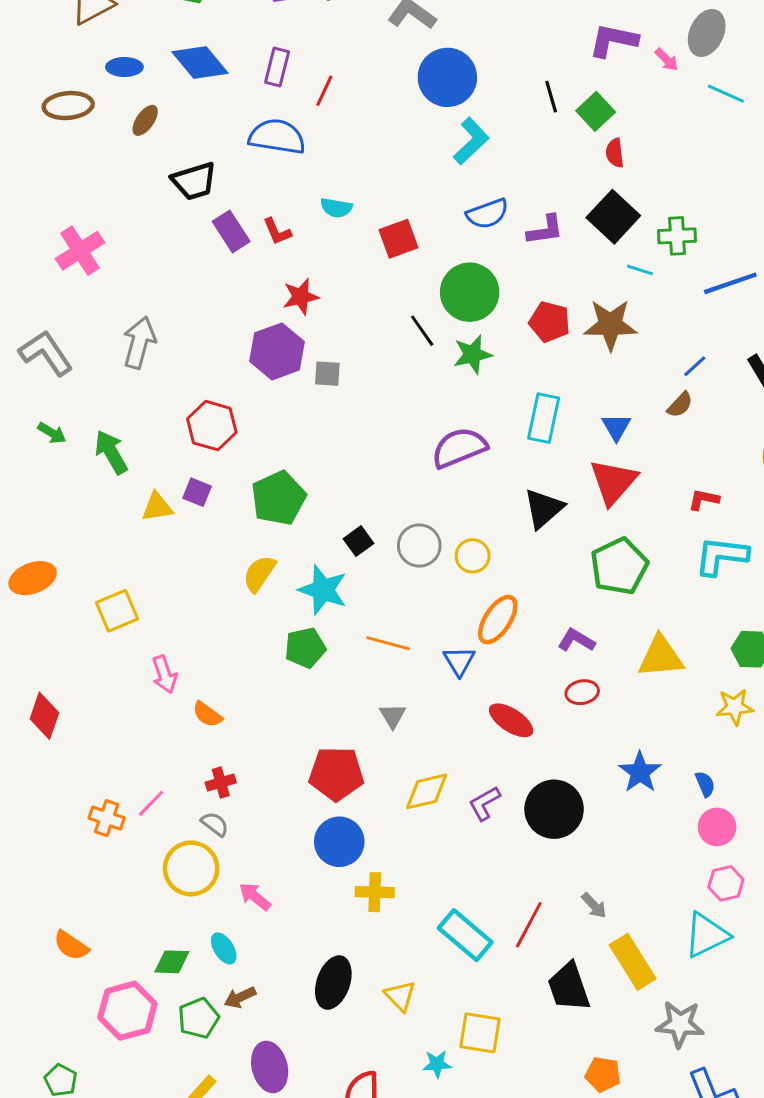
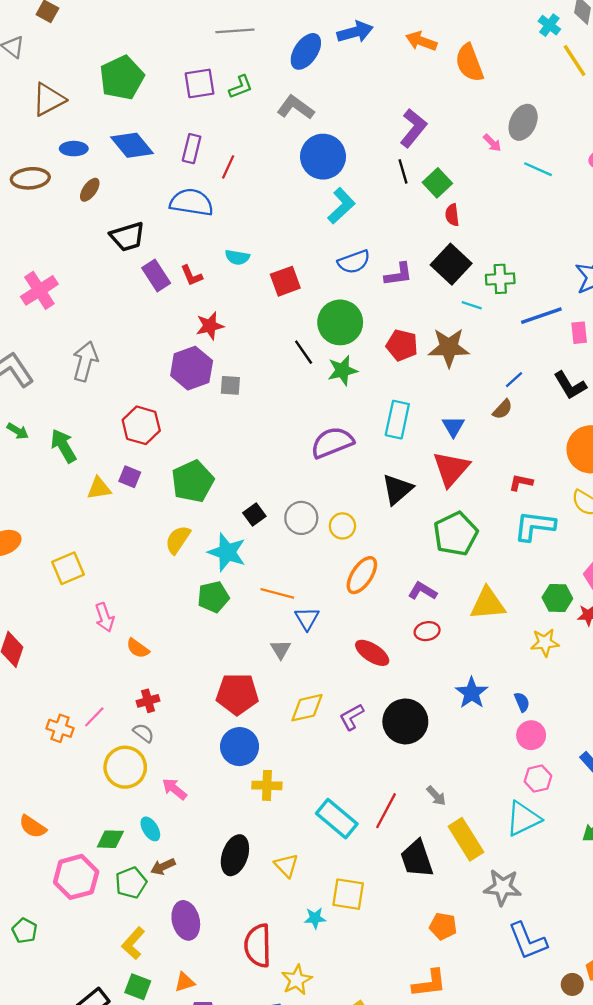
purple L-shape: (613, 40) -> (413, 128), moved, turned 117
blue triangle: (459, 661) -> (307, 619), moved

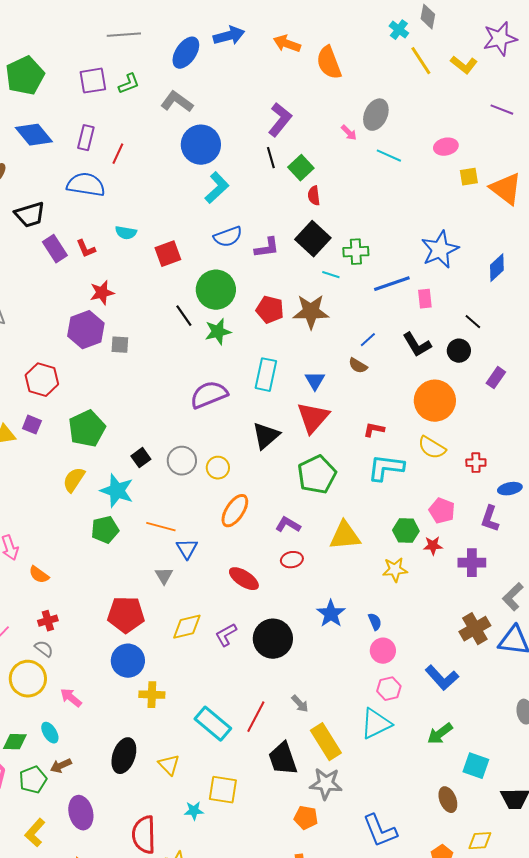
brown semicircle: (503, 409) -> (358, 366), turned 78
gray star: (503, 887) -> (326, 784), moved

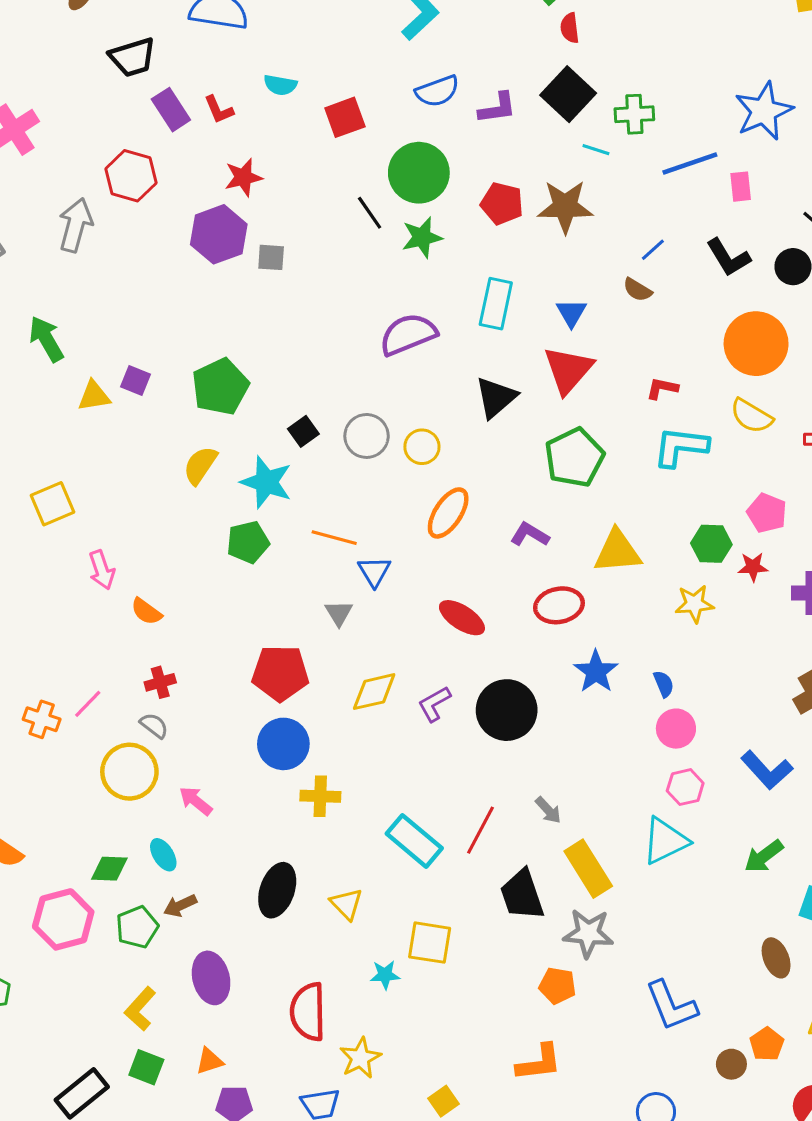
red hexagon: (42, 380) -> (131, 176), moved
red ellipse: (292, 560) -> (559, 605), moved, size x1.4

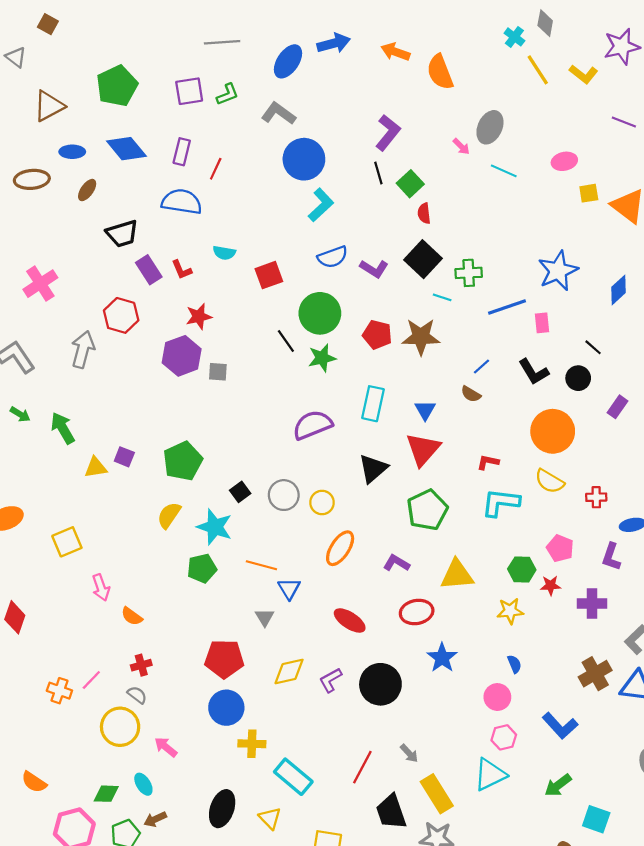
purple L-shape: (497, 108) -> (374, 269), turned 40
blue semicircle: (664, 684) -> (514, 664), moved
cyan rectangle: (414, 841) -> (293, 777), moved

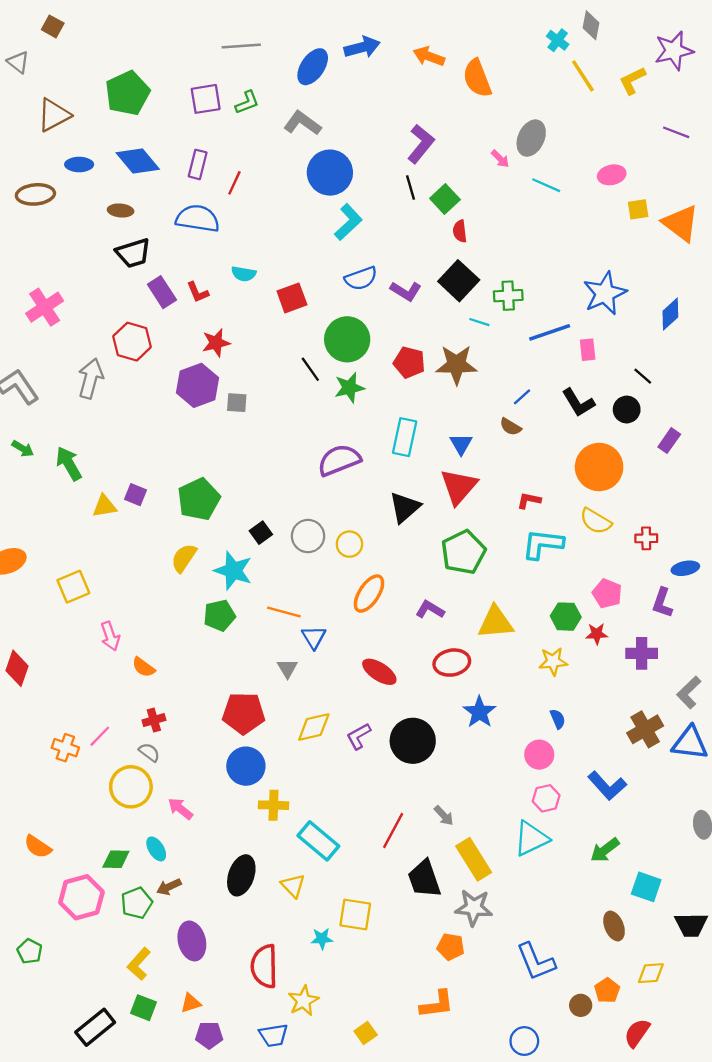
yellow L-shape: (583, 74) -> (632, 81), turned 116
brown ellipse: (87, 190) -> (121, 211), moved, turned 60

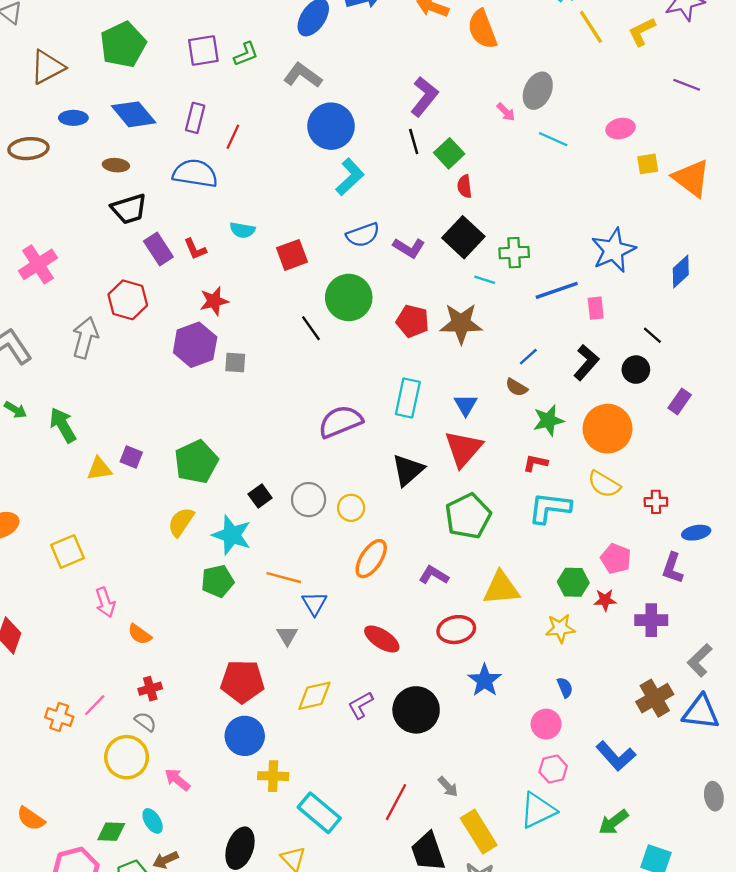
green star: (349, 388) -> (548, 420), moved
black L-shape: (578, 403) -> (586, 362), turned -108

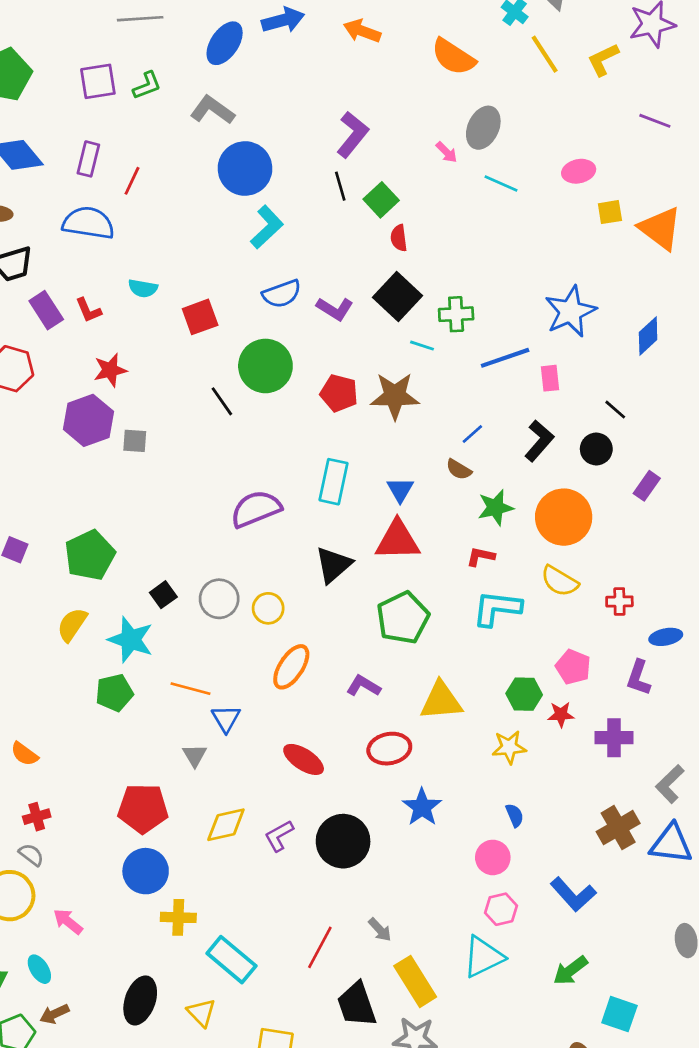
orange semicircle: (482, 29) -> (453, 57), moved, turned -36
red triangle: (463, 449) -> (397, 540), turned 48

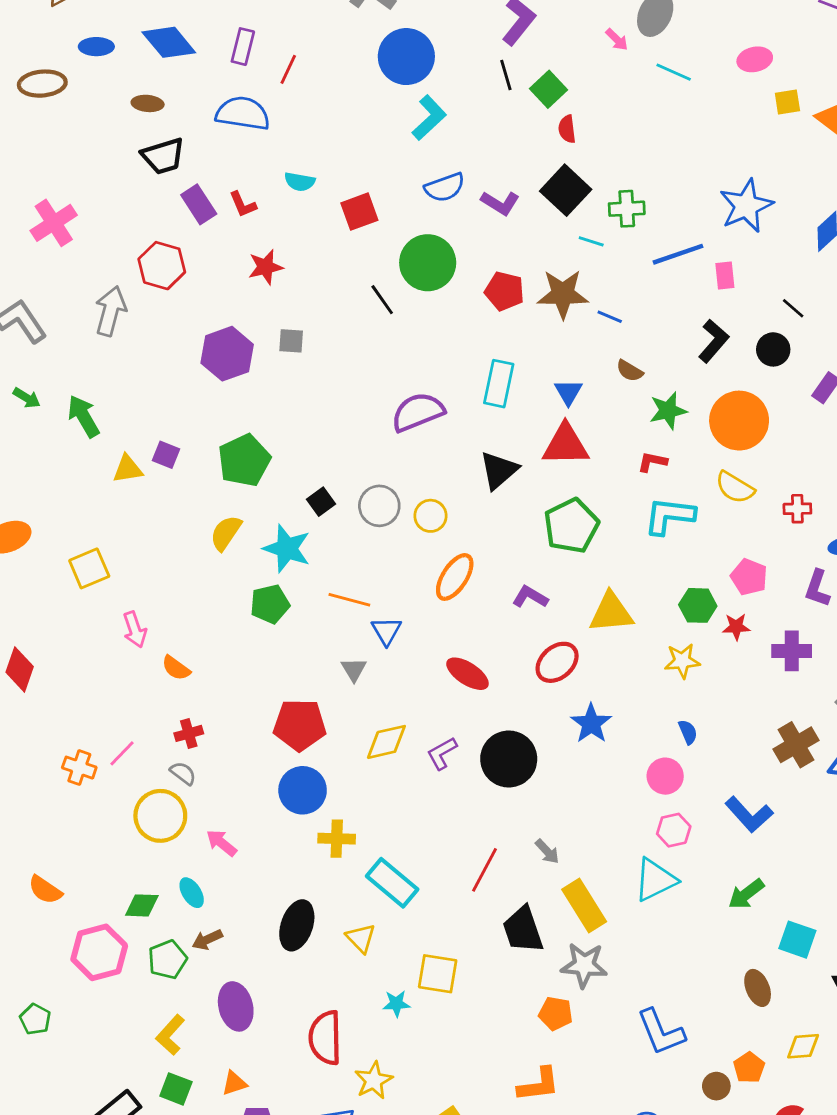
purple hexagon: (88, 420) -> (227, 354), moved
blue line: (472, 434) -> (610, 317), moved, turned 65
red ellipse: (389, 749) -> (557, 662), turned -30

